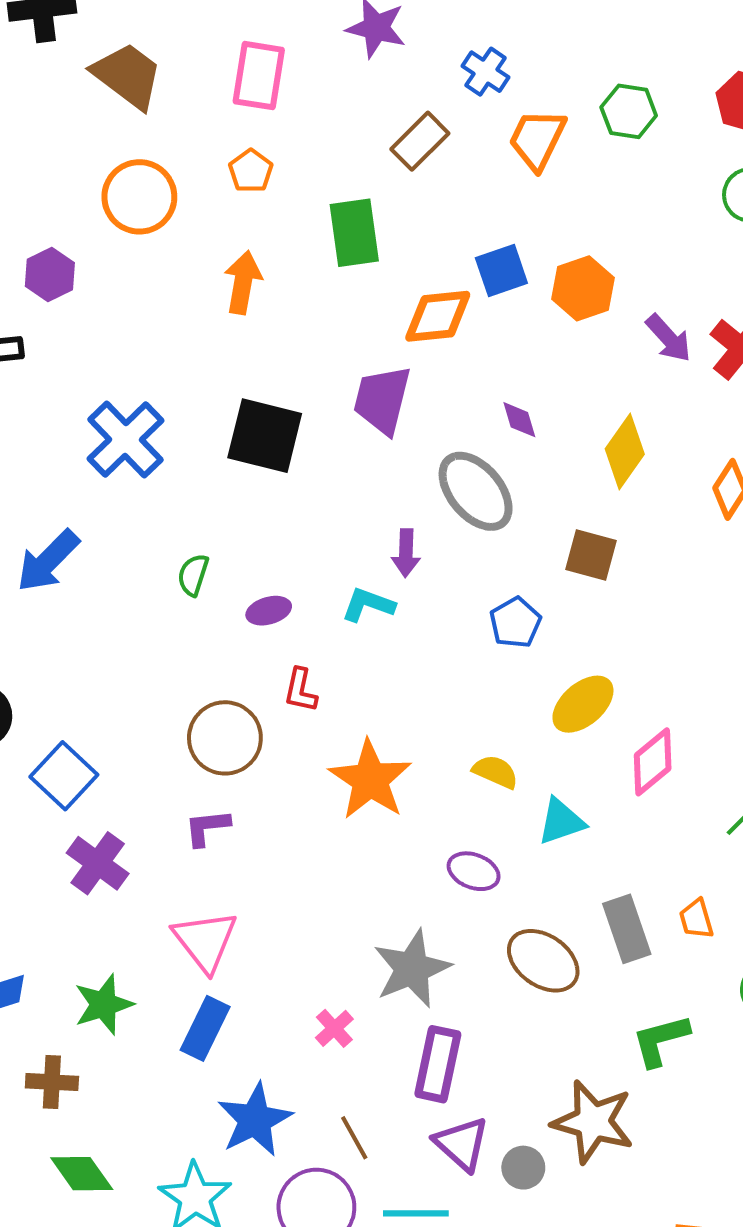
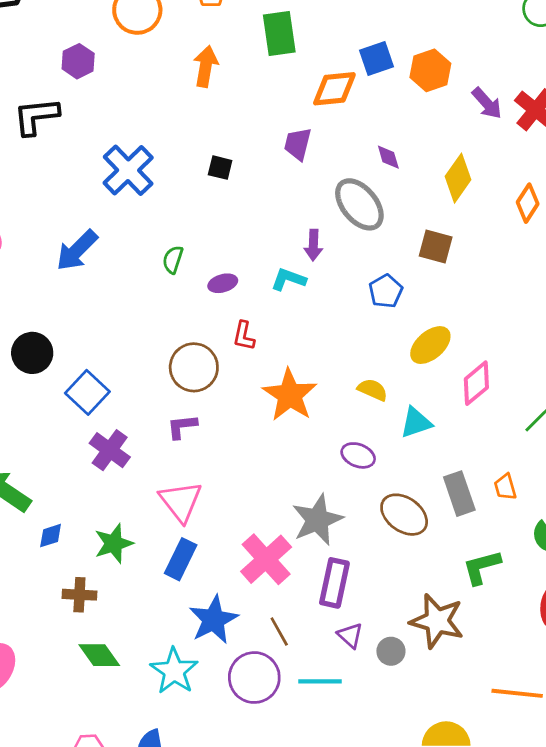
purple trapezoid: (382, 400) -> (298, 144), size x0.7
black square: (265, 436) -> (220, 168), size x0.5
pink cross: (334, 1028) -> (266, 559), size x2.0
purple triangle: (462, 1144) -> (350, 635), size x0.7

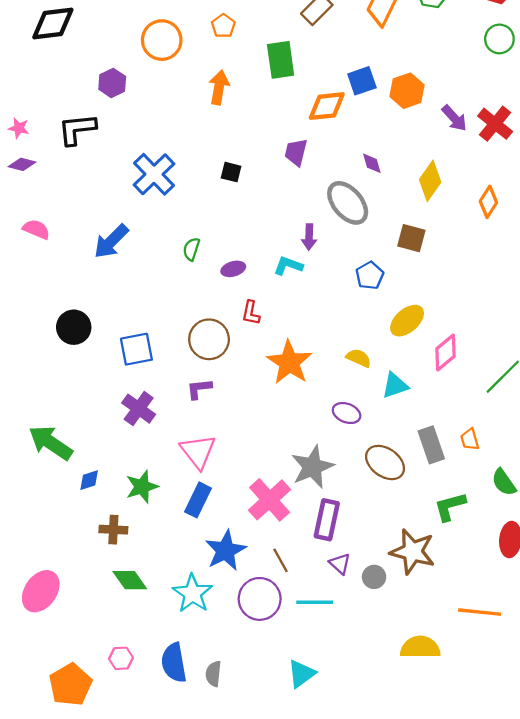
blue square: (87, 392) -> (136, 349), moved, turned 36

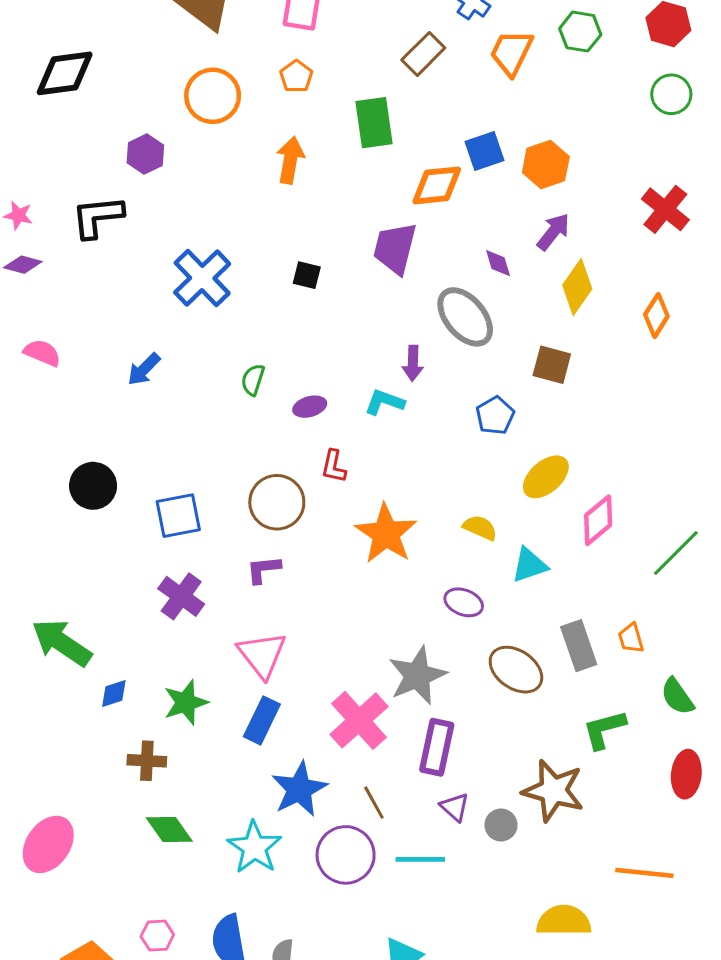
purple arrow: (454, 118) -> (553, 232), moved, turned -100
purple trapezoid: (296, 152) -> (395, 248), size x1.4
blue arrow: (111, 241) -> (144, 369), size x0.7

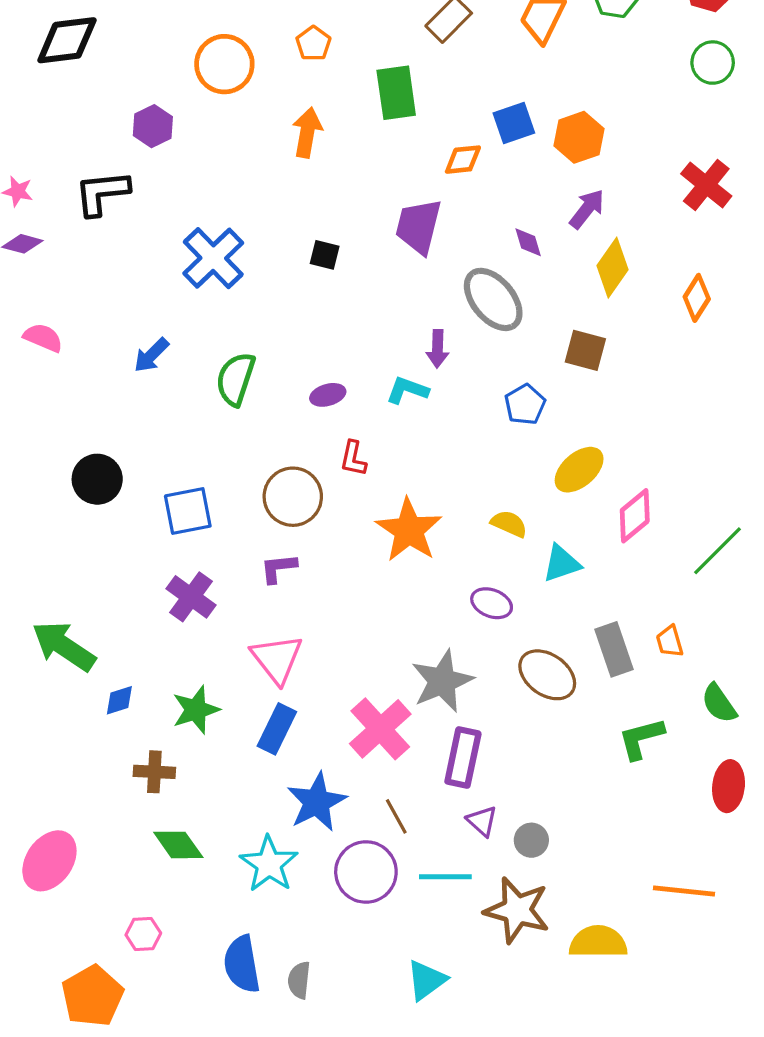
orange diamond: (437, 185) -> (463, 160), size x0.7
green semicircle: (253, 380) -> (236, 379), moved, size x1.6
brown star: (553, 791) -> (517, 910), moved
pink hexagon: (157, 936) -> (143, 934), moved

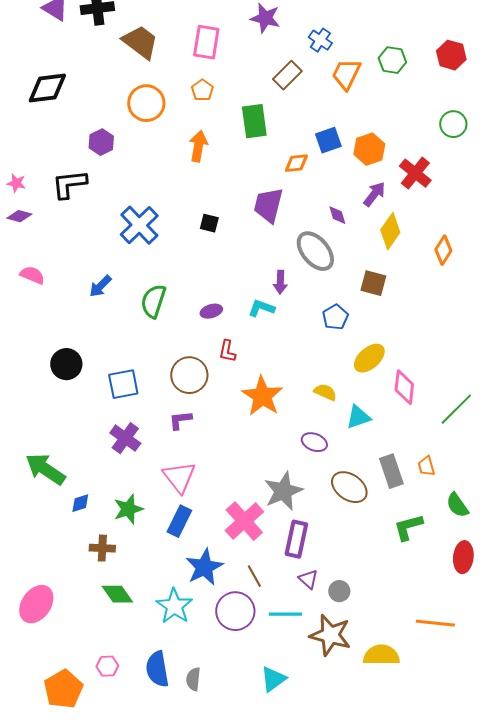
green circle: (713, 63) -> (453, 124), moved
red cross: (706, 185) -> (415, 173), moved
pink diamond: (635, 516) -> (404, 387), turned -44
pink hexagon: (143, 934) -> (107, 666), moved

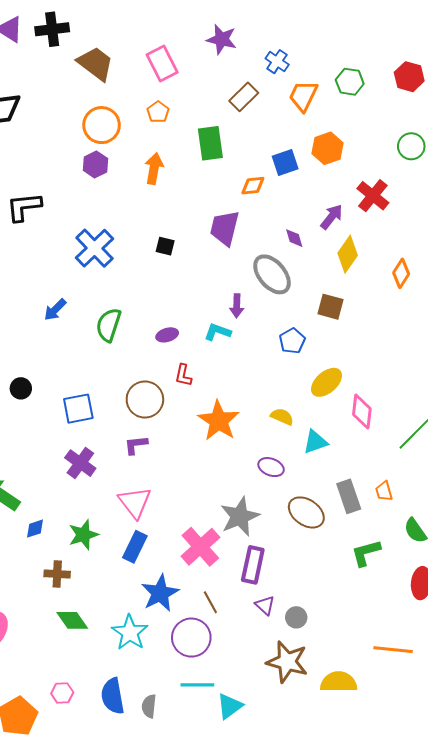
pink rectangle: (206, 42) -> (162, 64), turned -36
purple hexagon: (101, 142) -> (95, 164), moved
orange hexagon: (369, 149) -> (328, 148), moved
black circle: (66, 364) -> (21, 388), size x0.7
cyan line: (285, 614) -> (197, 685), moved

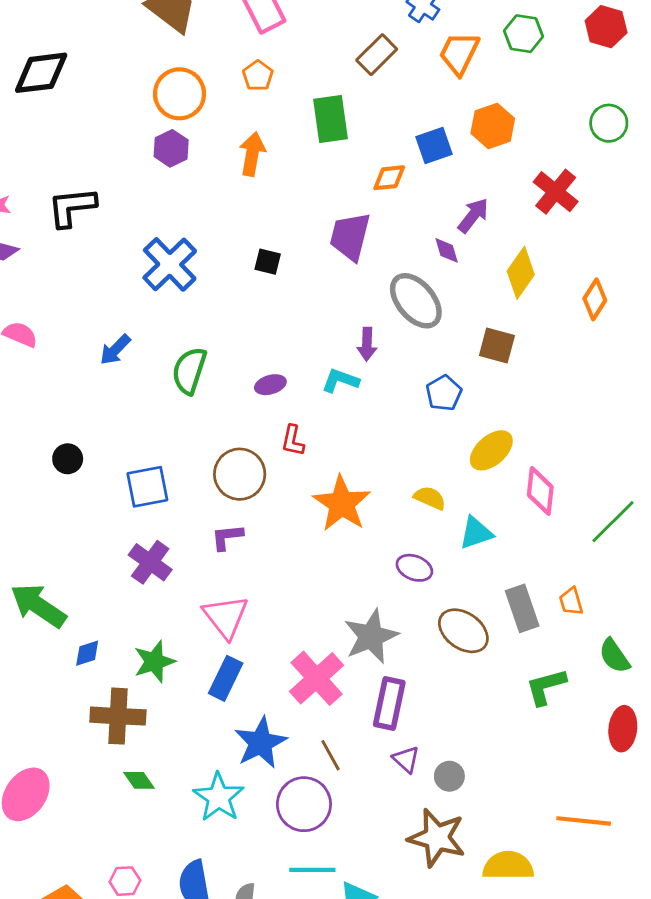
purple arrow: (332, 217) -> (473, 215), moved
brown cross: (57, 574) -> (118, 716), size x1.5
green diamond: (72, 620) -> (139, 780), size x0.7

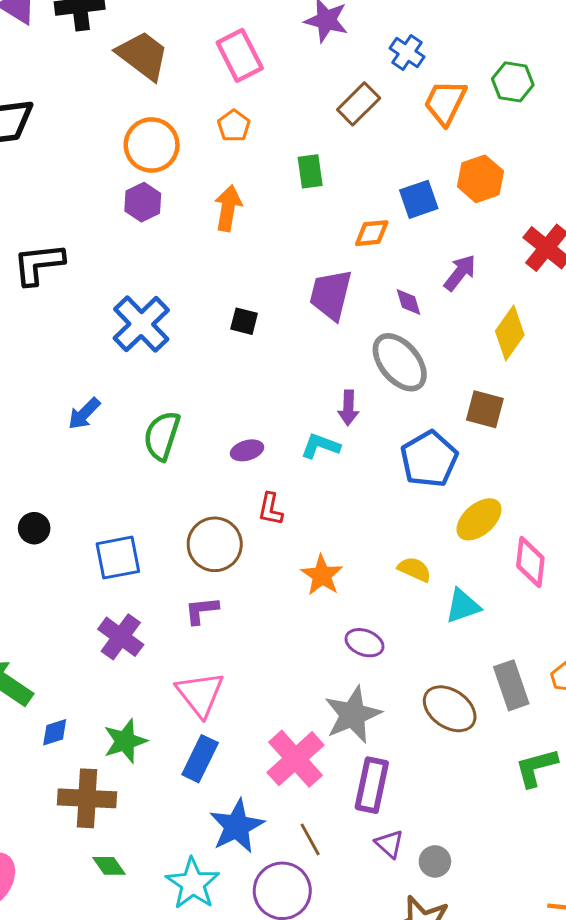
green rectangle: (331, 119) -> (310, 171), size x0.7
purple diamond: (447, 250) -> (409, 302), moved
blue pentagon: (444, 393) -> (429, 459), size x1.5
orange star: (342, 504) -> (322, 575), size x0.7
purple ellipse: (414, 568) -> (364, 643), moved

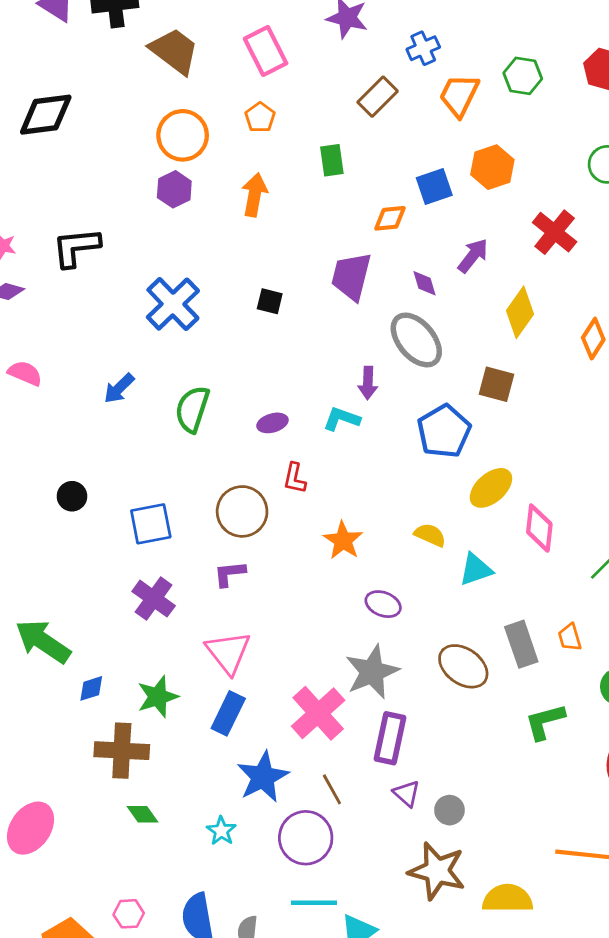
blue cross: (407, 52) -> (423, 48), turned 32
cyan star: (193, 883) -> (221, 831), size x0.6

